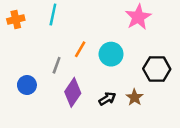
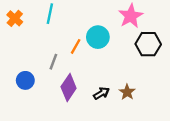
orange cross: (16, 19) -> (15, 18), turned -35
cyan circle: (111, 54) -> (98, 37), moved
black hexagon: (157, 69) -> (148, 44), moved

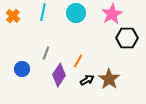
cyan circle: (98, 37) -> (76, 13), moved
orange line: (76, 46) -> (78, 61), moved
brown star: (127, 92) -> (109, 79), size x1.5

